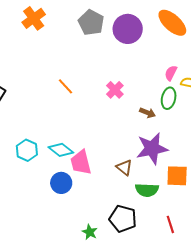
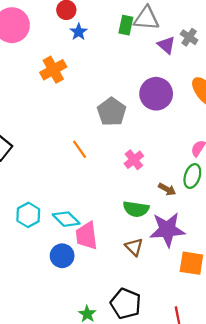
gray pentagon: (91, 22) -> (112, 112), moved
green semicircle: (147, 190) -> (136, 209), moved

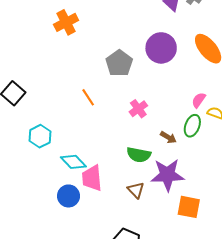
cyan hexagon: (28, 215) -> (40, 136), moved

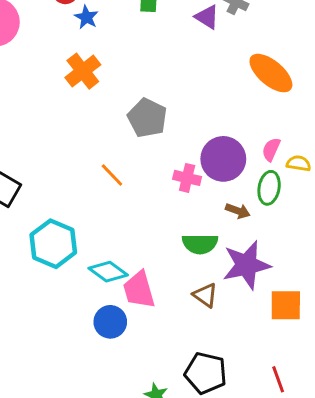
orange cross: (66, 22) -> (83, 71), moved
purple circle: (161, 48) -> (223, 159), moved
pink cross: (138, 109) -> (187, 178), turned -30
cyan hexagon: (40, 136) -> (53, 244), size x1.4

